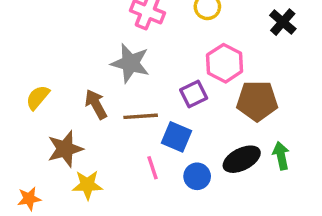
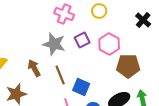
purple square: (194, 94) -> (82, 40), moved
brown line: (141, 116) -> (60, 75), turned 72

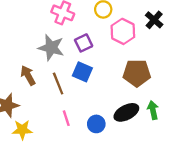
pink hexagon: (109, 44) -> (123, 31), moved
blue square: (81, 87) -> (82, 72), moved

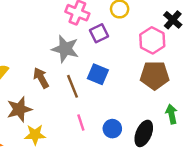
pink hexagon: (123, 31) -> (152, 40), moved
purple square: (84, 43) -> (99, 33), moved
black ellipse: (126, 112) -> (144, 133), moved, turned -40

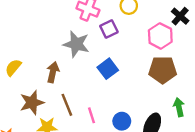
blue square: (98, 74) -> (108, 69), turned 30
brown arrow: (41, 78) -> (53, 72), turned 42
brown line: (72, 86) -> (67, 105), moved

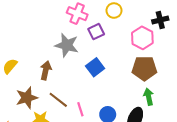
black cross: (180, 16) -> (160, 20), turned 35
brown line: (67, 105) -> (58, 100), turned -30
green arrow: (179, 107) -> (149, 97), moved

